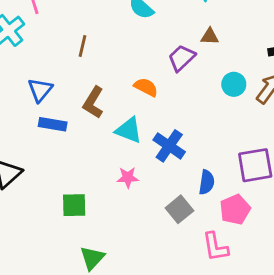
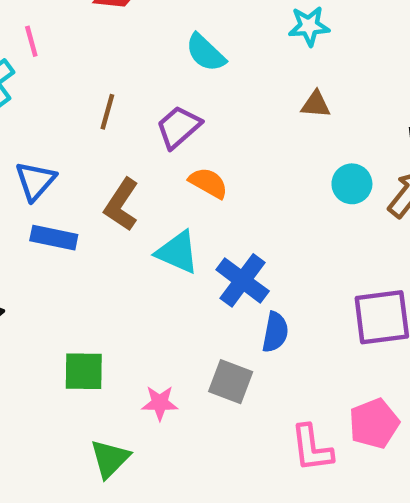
purple trapezoid: (182, 58) -> (178, 127), moved
pink star: (128, 177) -> (160, 403), moved
blue semicircle: (207, 182) -> (275, 332), moved
gray square: (179, 209) -> (231, 382), moved, turned -32
pink pentagon: (235, 209) -> (374, 424), moved

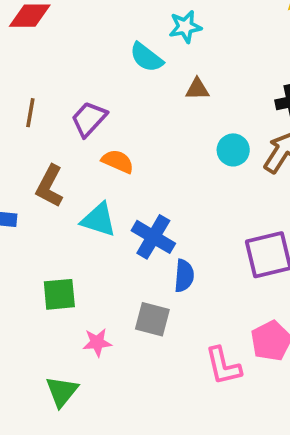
cyan semicircle: (205, 53) -> (146, 57), moved
green square: (84, 371) -> (59, 294), moved

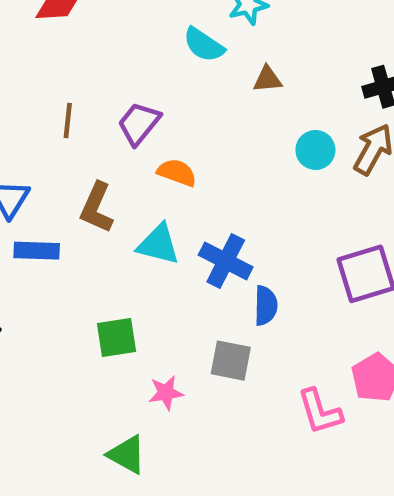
green triangle: (62, 391) -> (127, 455), turned -36

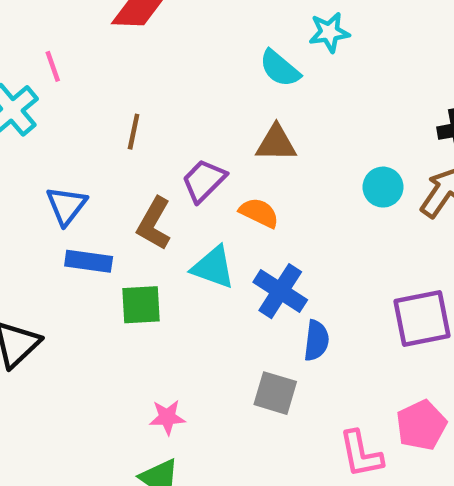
brown triangle: (268, 79) -> (276, 143), moved, size x1.4
purple trapezoid: (139, 123) -> (204, 181), moved
orange semicircle: (177, 173) -> (259, 213), moved
green square: (116, 338) -> (141, 305), moved
pink star: (166, 393) -> (167, 417), moved

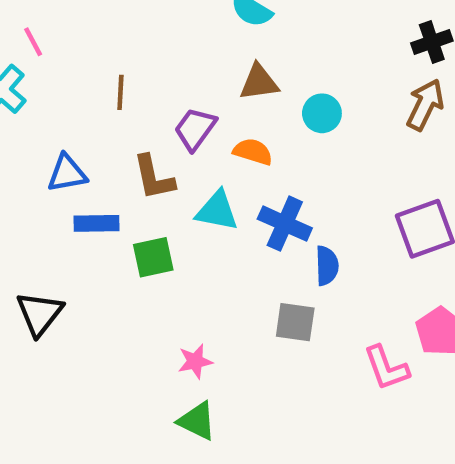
cyan circle: (383, 187) -> (322, 113), moved
blue triangle: (66, 206) -> (67, 173), turned 51
brown L-shape: (154, 224) -> (154, 178), turned -33

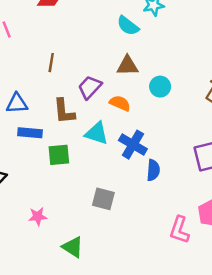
gray square: (295, 322) -> (103, 199), moved
pink star: (195, 361) -> (38, 216), moved
pink L-shape: (386, 368) -> (179, 230), turned 32

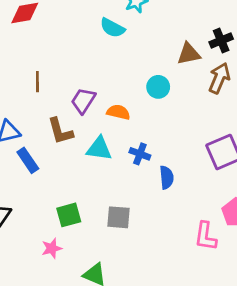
brown triangle: (128, 66) -> (189, 54), moved
blue rectangle: (30, 133) -> (28, 160), turned 60
blue cross: (133, 145) -> (140, 154), size x0.7
green square: (59, 155) -> (69, 215), moved

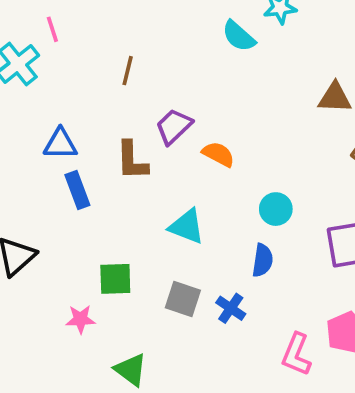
brown line: (37, 82) -> (128, 71), moved
cyan circle: (158, 87) -> (276, 209), moved
cyan triangle: (99, 149) -> (187, 226), moved
blue cross: (140, 154) -> (231, 308), moved

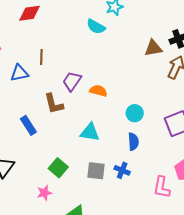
blue triangle: (60, 144) -> (19, 73), moved
green square: (115, 279) -> (58, 168), turned -36

